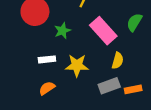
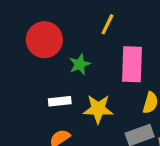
pink rectangle: (103, 31) -> (132, 64), turned 44

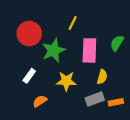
green star: (80, 64) -> (54, 50), size x1.6
white rectangle: (60, 101) -> (29, 76), moved, turned -48

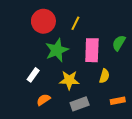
red circle: (29, 34) -> (43, 21), moved
gray rectangle: (95, 99) -> (80, 104), moved

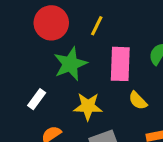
yellow semicircle: (104, 76) -> (138, 101), turned 120

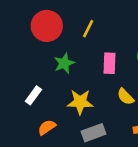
green star: (70, 64) -> (64, 63), size x0.7
pink rectangle: (120, 64) -> (109, 63), size x0.7

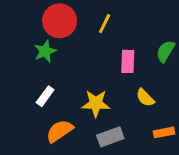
green star: (64, 63) -> (45, 51), moved
orange semicircle: (47, 127) -> (60, 131), size x1.4

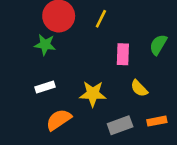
green star: (45, 51) -> (45, 45), turned 30
white rectangle: (45, 96) -> (45, 87), turned 36
gray rectangle: (110, 137) -> (120, 125), moved

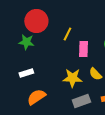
yellow line: (101, 19) -> (67, 34), moved
yellow star: (93, 94) -> (72, 78), moved

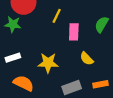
yellow star: (72, 78) -> (48, 63), moved
orange semicircle: (36, 97) -> (24, 83), turned 60

